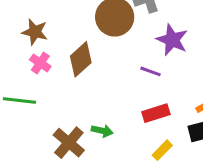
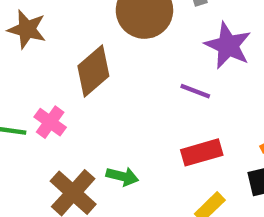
pink cross: (40, 63) -> (50, 122), moved

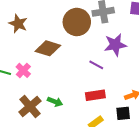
purple star: (228, 46) -> (115, 45), turned 30
brown diamond: (93, 71) -> (48, 48), turned 50

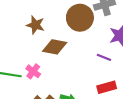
brown star: (18, 24) -> (35, 25), moved

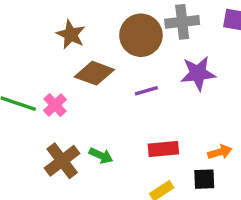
purple line: (104, 57) -> (146, 91), moved, turned -48

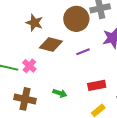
brown cross: (62, 161) -> (25, 99), moved, turned -35

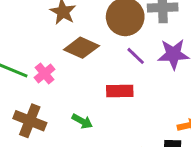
purple line: (83, 52) -> (136, 56), moved, turned 56
red rectangle: (97, 85) -> (120, 91), moved

